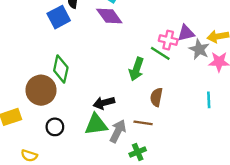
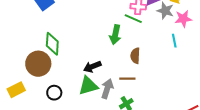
cyan line: (209, 100) -> (174, 41), moved

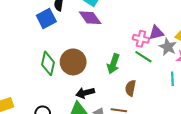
green line: (133, 19) -> (143, 57), moved
brown circle: (38, 64) -> (73, 62), moved

